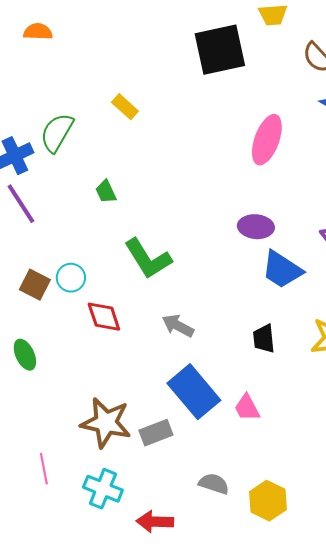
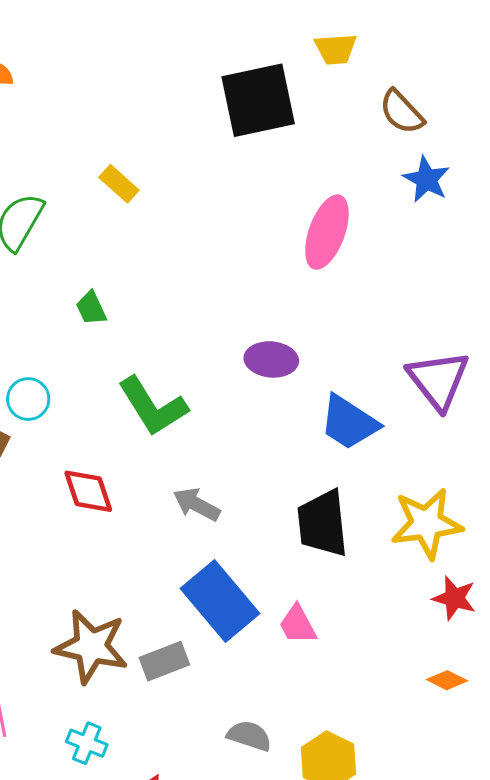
purple ellipse: (256, 227) -> (271, 359), moved
cyan circle: (71, 278) -> (28, 399), moved
black trapezoid: (264, 339) -> (323, 523), size x1.6
cyan cross: (103, 489) -> (87, 743), size x0.7

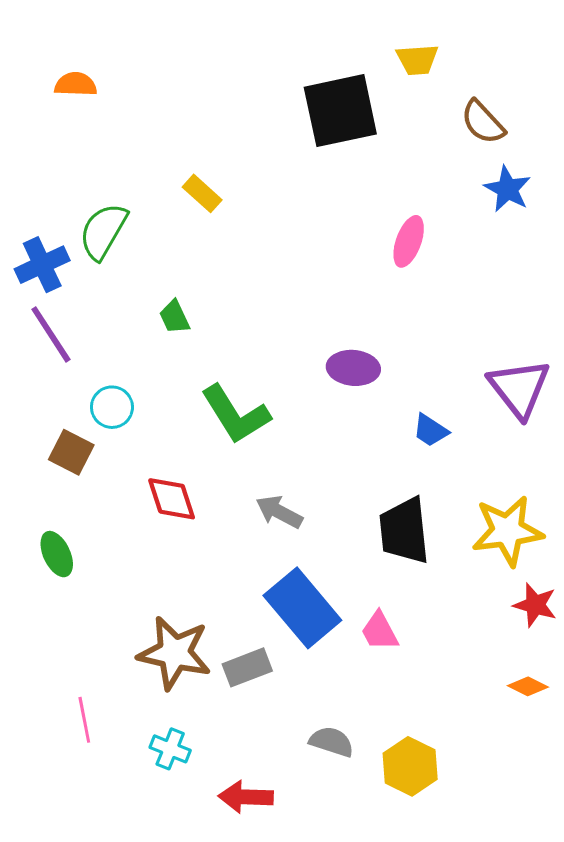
pink ellipse: (327, 232) -> (409, 241), size x0.7
blue trapezoid: (349, 422) -> (430, 430), size x0.6

